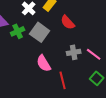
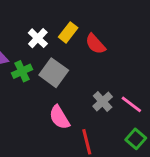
red semicircle: (68, 22) -> (95, 44), moved
gray cross: (74, 52) -> (103, 102), turned -32

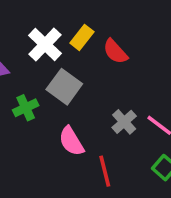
white cross: (38, 38) -> (45, 44), size x1.4
green cross: (22, 71) -> (26, 108), moved

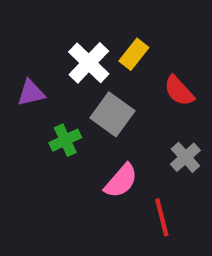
red semicircle: (115, 51) -> (179, 91), moved
pink semicircle: (71, 141) -> (121, 181), turned -108

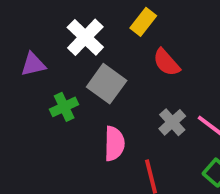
yellow rectangle: (134, 54) -> (143, 22), moved
pink semicircle: (121, 181) -> (114, 144), turned -40

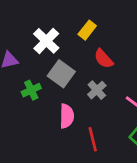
gray cross: (172, 122) -> (97, 90), moved

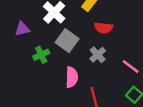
red semicircle: (104, 59) -> (104, 28), turned -42

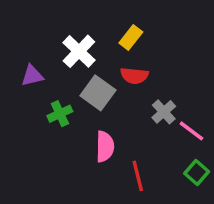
red semicircle: (104, 28) -> (134, 76), moved
gray cross: (98, 55) -> (164, 112), moved

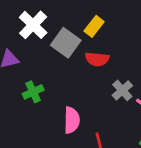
white cross: (79, 51) -> (33, 25), moved
gray square: (98, 93) -> (66, 43), moved

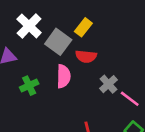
pink semicircle: (72, 120) -> (64, 76), moved

